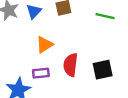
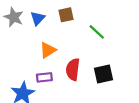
green line: (105, 16) -> (97, 32), moved, turned 30

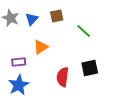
red semicircle: (73, 69) -> (63, 77), moved
purple rectangle: (44, 77) -> (19, 62), moved

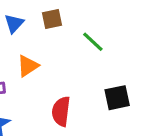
black square: (90, 68) -> (117, 98), moved

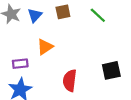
green line: (93, 42) -> (98, 15), moved

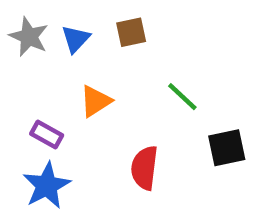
green line: (98, 15) -> (182, 97), moved
purple rectangle: (20, 64) -> (47, 134), turned 35

